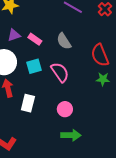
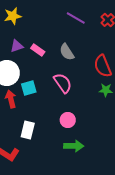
cyan square: (34, 66) -> (29, 88), moved
white rectangle: (28, 103) -> (28, 130), moved

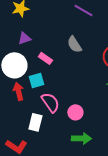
pink rectangle: (38, 50) -> (45, 58), moved
pink semicircle: (63, 83) -> (50, 102), moved

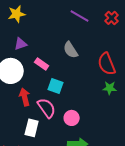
cyan square: (36, 80) -> (56, 86), moved, turned 35
red arrow: (18, 91) -> (25, 97), moved

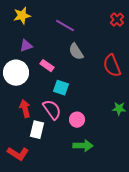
purple line: (80, 16) -> (65, 26), moved
green star: (110, 88) -> (119, 109), moved
red arrow: (25, 97) -> (25, 109), moved

